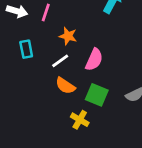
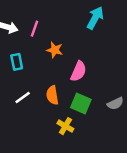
white line: (60, 61) -> (23, 98), moved
orange semicircle: (65, 86) -> (52, 95), turned 48

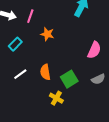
cyan rectangle: (17, 62) -> (15, 44), turned 56
pink semicircle: (79, 71) -> (94, 50), moved
green square: (81, 103) -> (69, 79), turned 36

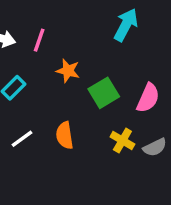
green square: (69, 79) -> (104, 93), moved
yellow cross: (56, 98) -> (122, 141), moved

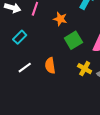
orange star: (68, 71) -> (60, 19), moved

